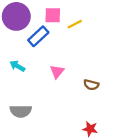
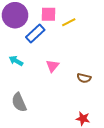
gray semicircle: (21, 111) -> (19, 102), turned 66

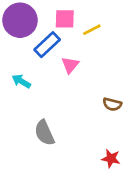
pink triangle: (53, 66) -> (70, 65), moved
gray semicircle: (19, 102) -> (44, 133), moved

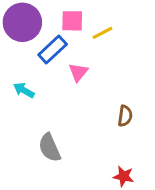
brown semicircle: (112, 104) -> (125, 116), turned -96

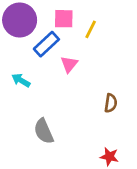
yellow line: (102, 33) -> (91, 29), turned -36

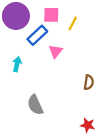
cyan arrow: (21, 80) -> (17, 64), turned 72

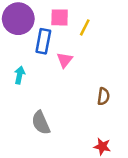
blue rectangle: (37, 35) -> (43, 41), turned -36

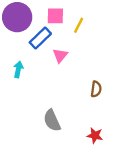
blue rectangle: (43, 41) -> (40, 38), turned 35
gray semicircle: (41, 123) -> (52, 120), moved

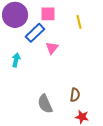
yellow line: (79, 25) -> (79, 22), moved, turned -40
brown semicircle: (96, 89) -> (75, 95), moved

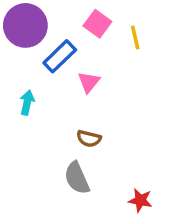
pink square: (48, 14) -> (97, 24), moved, turned 35
brown semicircle: (75, 95) -> (89, 139), moved, turned 96

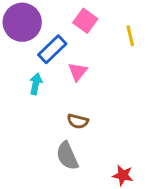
yellow line: (135, 37) -> (130, 36), moved
cyan arrow: (27, 103) -> (36, 84), moved

